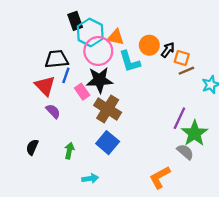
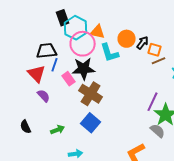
black semicircle: (32, 147) -> (26, 127), turned -48
green arrow: (69, 151) -> (58, 130), turned 56

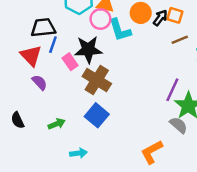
pink circle: (83, 44) -> (100, 19), moved, size x0.7
orange square: (155, 50) -> (175, 15), moved

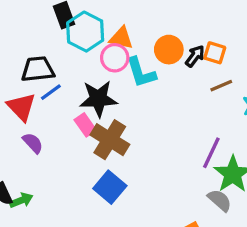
blue line: (53, 45) -> (51, 92), turned 35
pink rectangle: (70, 62) -> (85, 125), moved
green arrow: (57, 124) -> (21, 200), moved

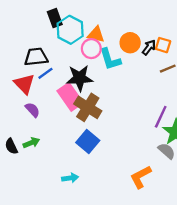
pink rectangle: (85, 125) -> (70, 97), size x1.6
green arrow: (21, 200) -> (31, 143), moved

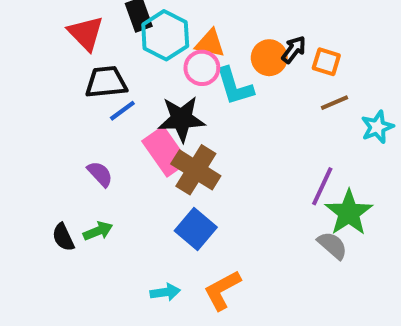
black arrow: (149, 47) -> (294, 50), moved
red triangle: (24, 84) -> (86, 33), moved
orange L-shape: (141, 177) -> (222, 290), moved

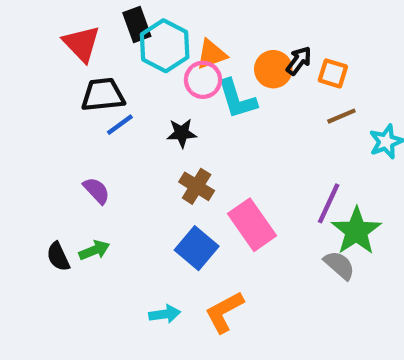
orange triangle: (210, 43) -> (211, 54), turned -32
black star: (182, 119) -> (182, 133), size x0.6
pink rectangle: (165, 151) -> (252, 225), moved
brown cross: (196, 170) -> (197, 186), size x0.7

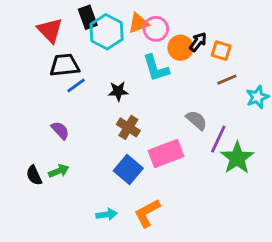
orange triangle: (211, 54) -> (138, 23), moved
pink circle: (203, 80) -> (156, 29), moved
pink rectangle: (252, 225) -> (166, 154), turned -76
gray semicircle: (339, 265) -> (196, 120), moved

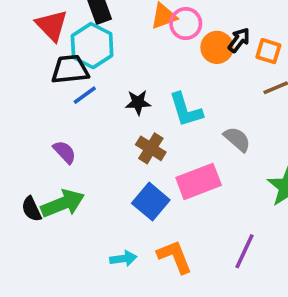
cyan hexagon: (107, 32) -> (92, 46), moved
cyan L-shape: (156, 68) -> (186, 110), moved
purple line: (218, 139) -> (244, 251), moved
green arrow: (59, 171) -> (63, 203), size x1.6
orange L-shape: (147, 213) -> (175, 257), turned 96

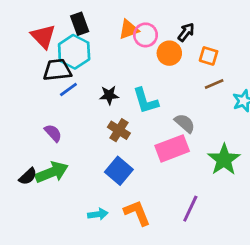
black arrow: (239, 40) -> (186, 32), moved
pink rectangle: (199, 181) -> (172, 148), moved
black semicircle: (31, 209) -> (28, 176), turned -108

